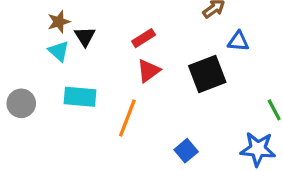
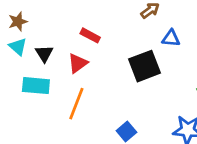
black triangle: (85, 36) -> (44, 54), moved
red rectangle: (144, 38) -> (90, 35), turned 60
red triangle: (149, 71) -> (78, 63), moved

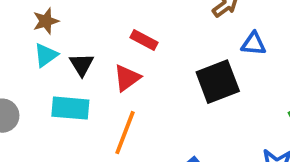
cyan triangle: (18, 47) -> (46, 55), turned 42

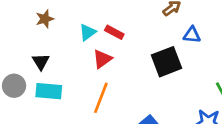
cyan triangle: (46, 55) -> (88, 32), moved
black triangle: (82, 65) -> (41, 62), moved
cyan rectangle: (70, 108) -> (49, 91), moved

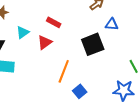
cyan triangle: (88, 32) -> (23, 32), moved
orange line: (101, 98) -> (64, 71), moved

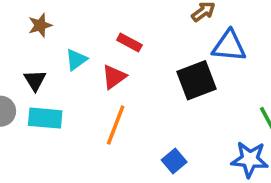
blue triangle: (112, 24) -> (229, 46), size x1.5
orange line: (64, 71) -> (116, 125), moved

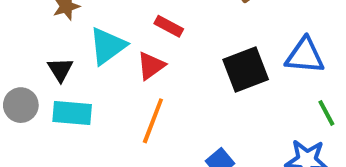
blue triangle: (229, 46) -> (305, 56), moved
cyan triangle: (76, 60) -> (108, 46), size x1.5

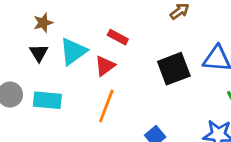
black triangle: (60, 70) -> (39, 53), moved

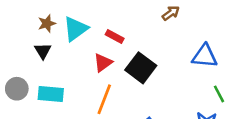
cyan triangle: (73, 51) -> (75, 29), moved
black square: (174, 69) -> (141, 68), moved, turned -32

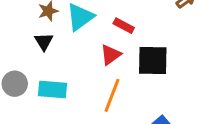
black square: (141, 68) -> (153, 60), turned -36

